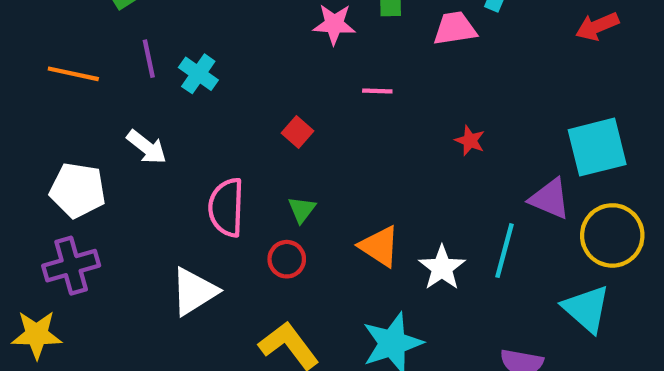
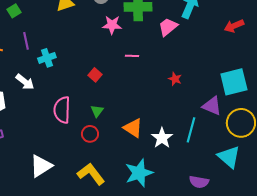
pink trapezoid: (455, 28) -> (168, 27), turned -30
cyan cross: (198, 74) -> (47, 58), moved, turned 36
white triangle: (194, 292) -> (41, 166), moved

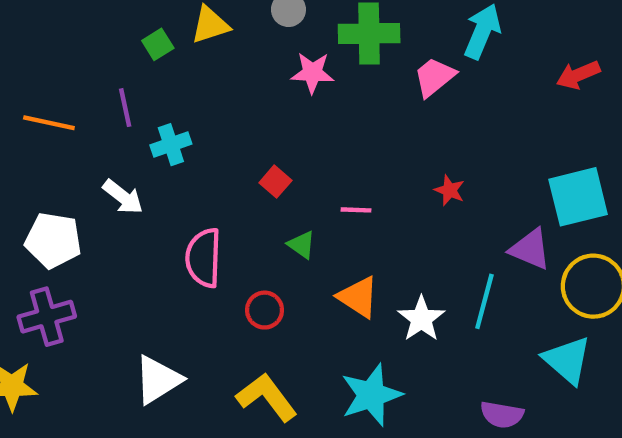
green square: (14, 11) -> (158, 44), moved
pink line: (132, 56) -> (356, 210), moved
green triangle: (97, 111) -> (302, 245), moved, turned -32

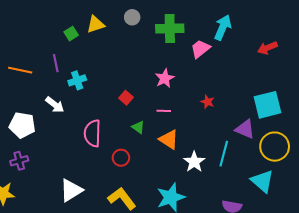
pink star: (312, 73) -> (165, 78), moved, turned -30
orange triangle: (358, 297) -> (169, 139), moved
purple cross: (47, 317) -> (19, 161), size x0.7

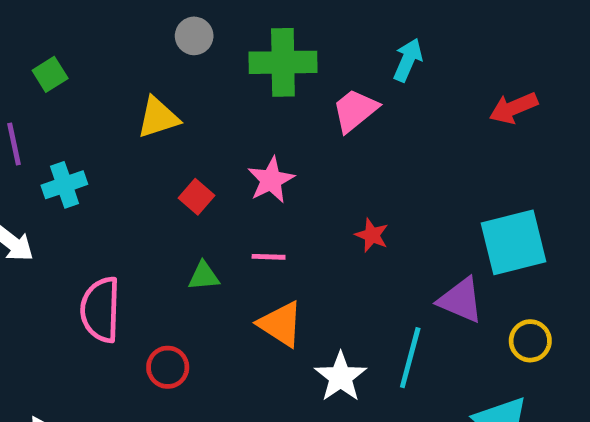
yellow triangle: (96, 24) -> (158, 118), moved
cyan arrow: (223, 27) -> (408, 60), size x0.7
red square: (126, 98) -> (197, 197), moved
green triangle: (138, 127) -> (204, 276), moved, turned -40
yellow circle: (275, 147) -> (530, 341), size x0.6

